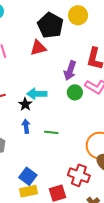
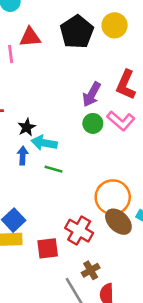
red triangle: (38, 48) -> (30, 37), moved
cyan arrow: (37, 94) -> (44, 143), moved

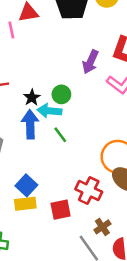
green circle: (93, 123) -> (61, 94), moved
blue arrow: (23, 156) -> (30, 124), size x1.6
green line: (54, 169) -> (60, 135), turned 42

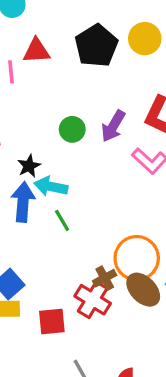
green circle: (61, 94) -> (72, 129), moved
brown cross: (102, 227) -> (105, 278), moved

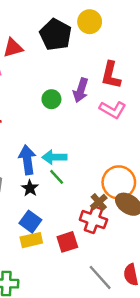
black star: (29, 166) -> (30, 188), moved
cyan arrow: (51, 186) -> (54, 157), moved
green line: (62, 220) -> (57, 177), moved

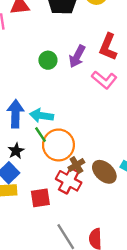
orange circle: (119, 182) -> (58, 145), moved
black star: (30, 188) -> (16, 151), moved

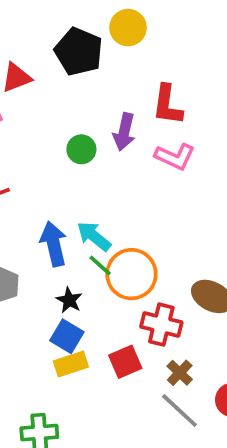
cyan arrow: (42, 116) -> (94, 236), turned 45
brown cross: (76, 165) -> (180, 373), moved

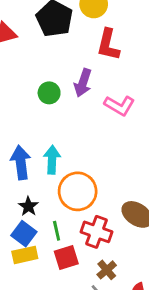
red L-shape: (167, 105) -> (108, 45), moved
cyan arrow: (94, 236) -> (52, 160), turned 48
green line: (100, 265) -> (57, 231), moved, turned 30

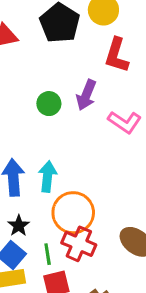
red cross: (96, 232) -> (79, 244), moved

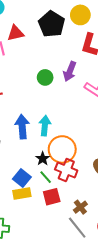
black star: (19, 226) -> (43, 159), moved
green line: (48, 254) -> (46, 177), turned -32

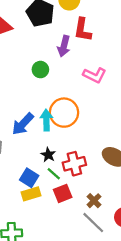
purple arrow: (70, 71) -> (64, 46), moved
blue arrow: (22, 127) -> (23, 124), turned -125
orange circle: (62, 149) -> (64, 113), moved
red cross: (66, 170) -> (74, 164), turned -30

